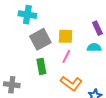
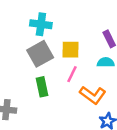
cyan cross: (27, 15) -> (41, 24), moved
orange L-shape: (71, 84) -> (93, 95), moved

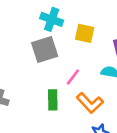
yellow square: (71, 50) -> (85, 33), moved
green rectangle: (42, 87) -> (53, 100), moved

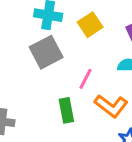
yellow square: (85, 33) -> (90, 25), turned -36

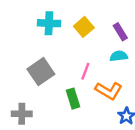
gray square: (46, 52) -> (41, 72), moved

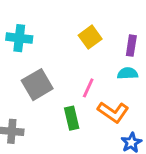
cyan cross: (49, 23) -> (19, 38), moved
purple rectangle: (120, 32) -> (131, 46), turned 36

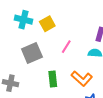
yellow square: (90, 37) -> (47, 24), moved
pink line: (88, 88) -> (66, 47), moved

